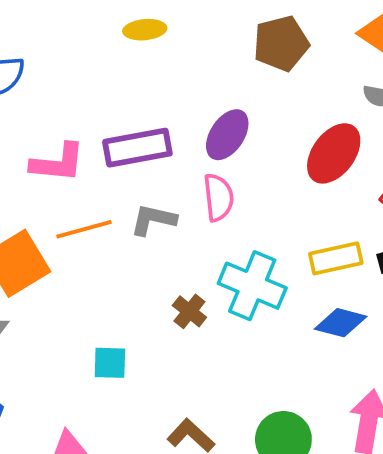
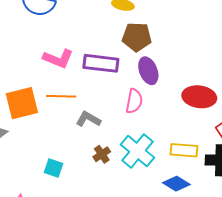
brown pentagon: (281, 43) -> (137, 37), moved
purple ellipse: (227, 135) -> (148, 71), turned -72
red ellipse: (334, 153) -> (199, 97), turned 44
gray L-shape: (153, 220) -> (88, 119), moved

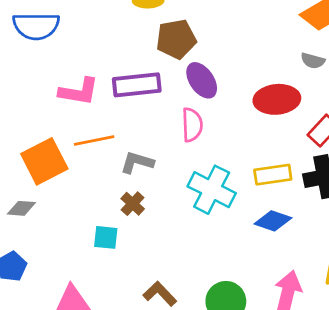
brown cross: (102, 154) -> (133, 204), moved

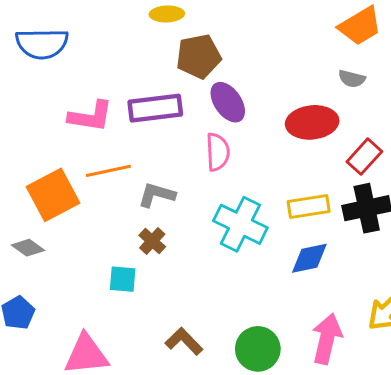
gray diamond: (21, 208) -> (28, 248), turned 32
blue diamond: (273, 221) -> (309, 258), turned -30

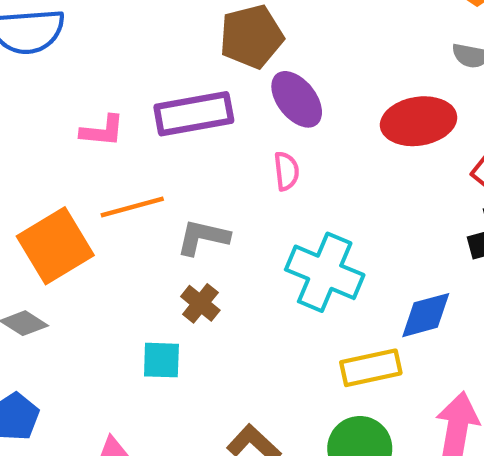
pink L-shape: (91, 116) -> (102, 131), size x0.7
pink semicircle: (218, 152) -> (286, 171), size x0.7
yellow rectangle: (309, 207) -> (371, 368), moved

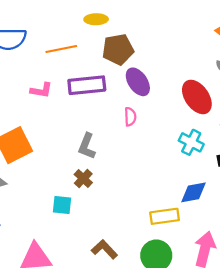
red ellipse: (419, 121) -> (197, 97), turned 60
orange line: (132, 207) -> (61, 49), moved
gray L-shape: (203, 237) -> (87, 146), turned -85
cyan cross: (325, 272) -> (191, 142), moved, size x0.7

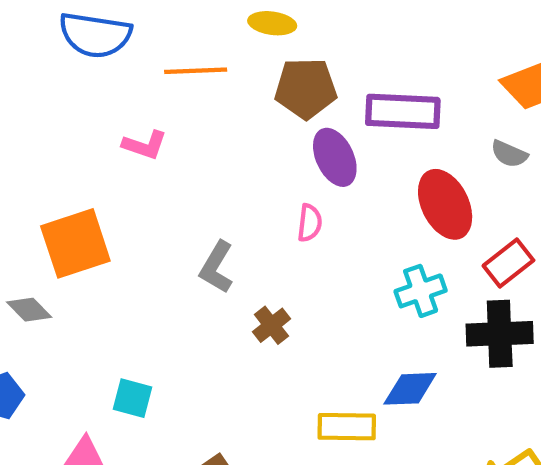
purple rectangle: (87, 85) -> (403, 111), moved
cyan cross: (191, 142) -> (421, 291), turned 35
brown cross: (83, 179) -> (272, 325), moved
cyan square: (62, 205) -> (133, 398), moved

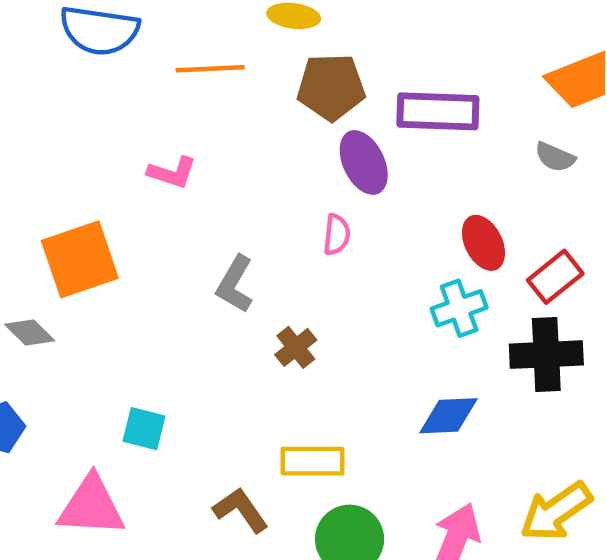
pink L-shape: (145, 145) -> (172, 172), moved
red ellipse: (445, 204) -> (483, 243), moved, size x0.7
yellow rectangle: (347, 427) -> (312, 461), moved

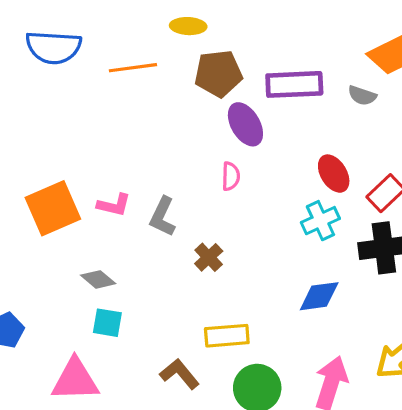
gray semicircle: (555, 157) -> (362, 96), moved
pink L-shape: (172, 172) -> (114, 205), moved
gray diamond: (30, 333) -> (98, 279), moved

